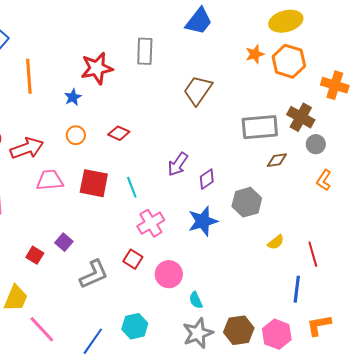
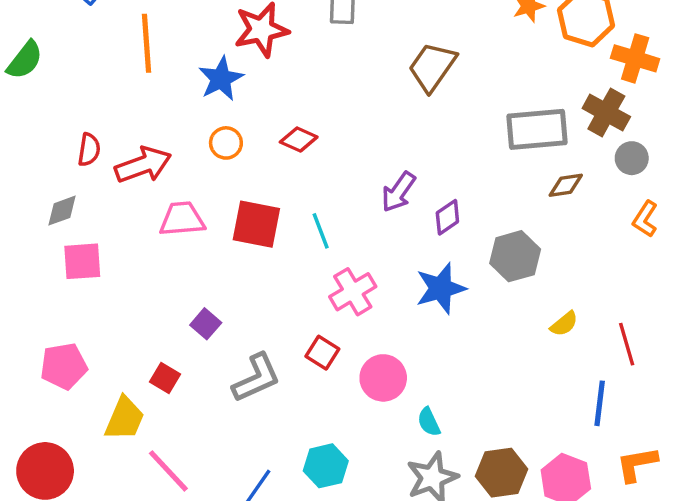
orange cross: (335, 85) -> (635, 58), moved
blue star: (73, 97) -> (221, 79), size x1.5
red square: (35, 255) -> (165, 378), moved

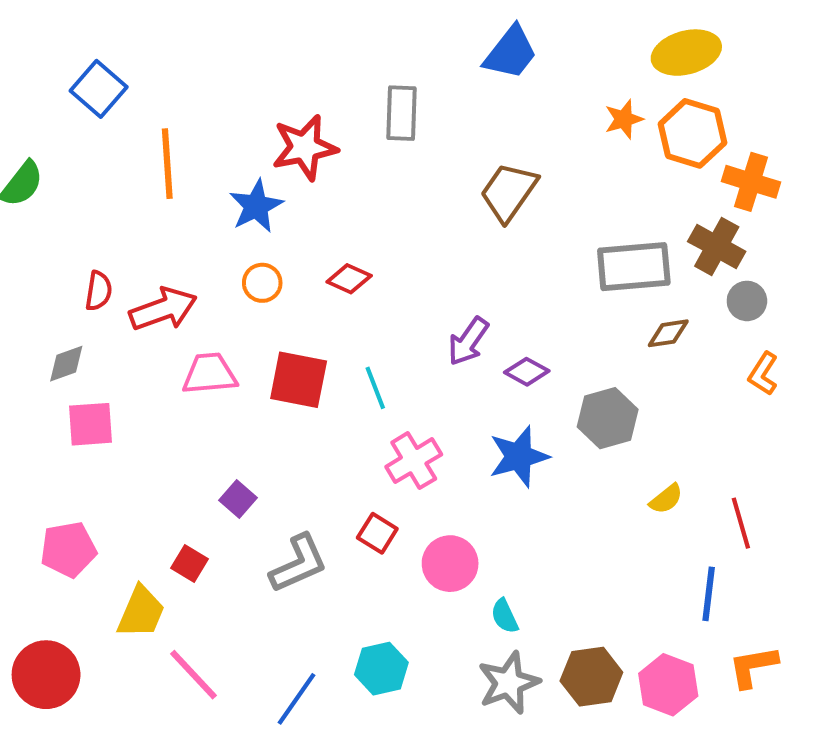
purple diamond: (447, 217) -> (527, 372), turned 63

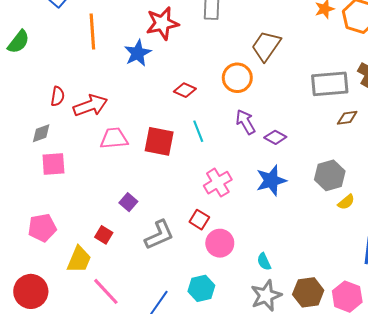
orange circle: (262, 283) -> (237, 78), moved, size x1.5
purple arrow: (468, 341) -> (245, 122), turned 115
cyan line: (375, 388) -> (198, 131), moved
gray hexagon: (608, 418) -> (330, 175), moved
pink circle: (450, 564) -> (220, 243), moved

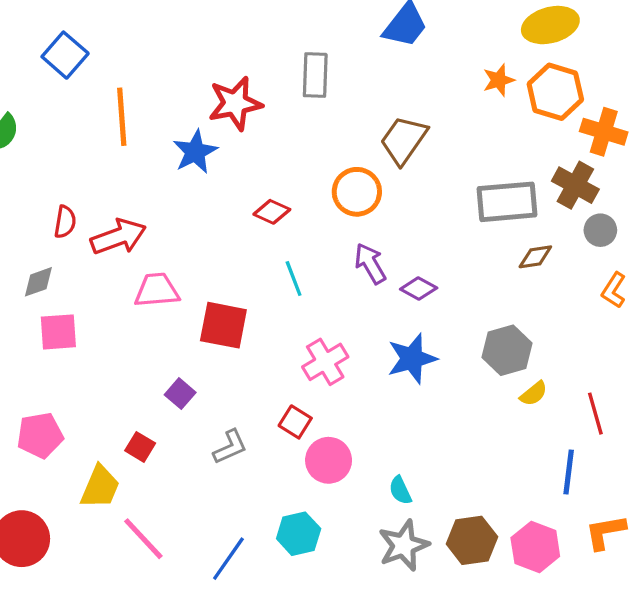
red square: (159, 141) -> (223, 325), moved
gray L-shape: (159, 235) -> (230, 447), size x0.7

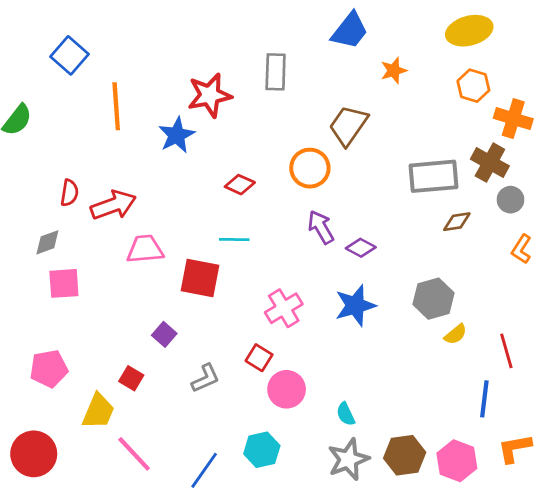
orange star: (499, 80) -> (394, 71), moved
orange hexagon: (555, 92) -> (473, 86), size x0.7
cyan line: (294, 279) -> (234, 240), moved, turned -68

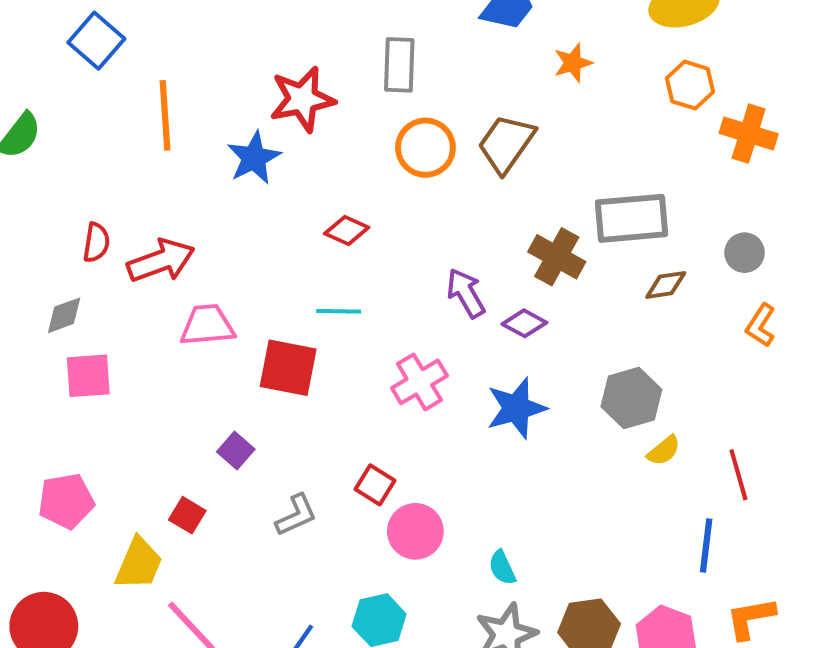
brown cross: (490, 163) -> (557, 257), moved
orange circle: (310, 168) -> (425, 148), moved
pink cross: (284, 308) -> (419, 382), moved

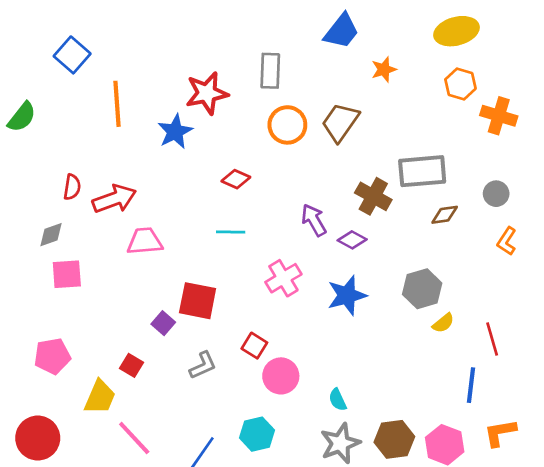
red square: (288, 368) -> (198, 301), moved

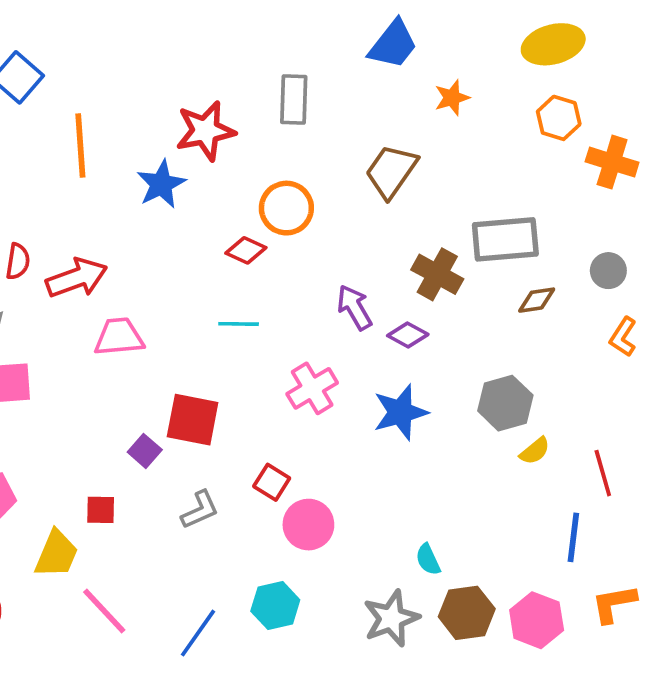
orange circle: (287, 125) -> (286, 208), moved
red square: (132, 365) -> (101, 510), turned -30
cyan semicircle: (338, 400) -> (428, 559), moved

